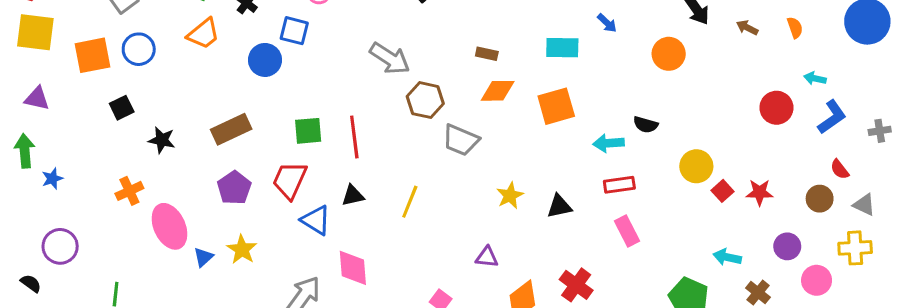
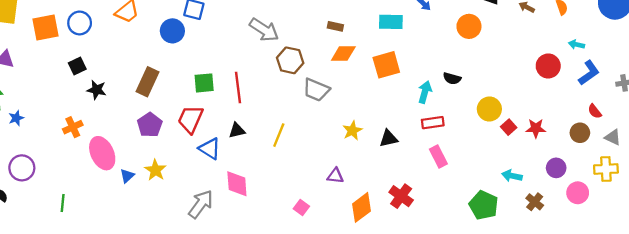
black square: (122, 108) -> (77, 66), moved
brown rectangle: (231, 129) -> (147, 82), turned -40
cyan arrow: (609, 143) -> (425, 92), turned 110

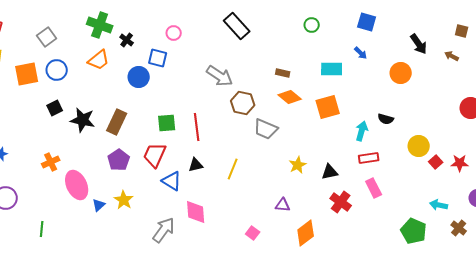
orange diamond: (343, 54) -> (290, 97), turned 40
black star: (97, 90) -> (83, 120), moved, size x1.4
red cross: (401, 196) -> (341, 202), moved

